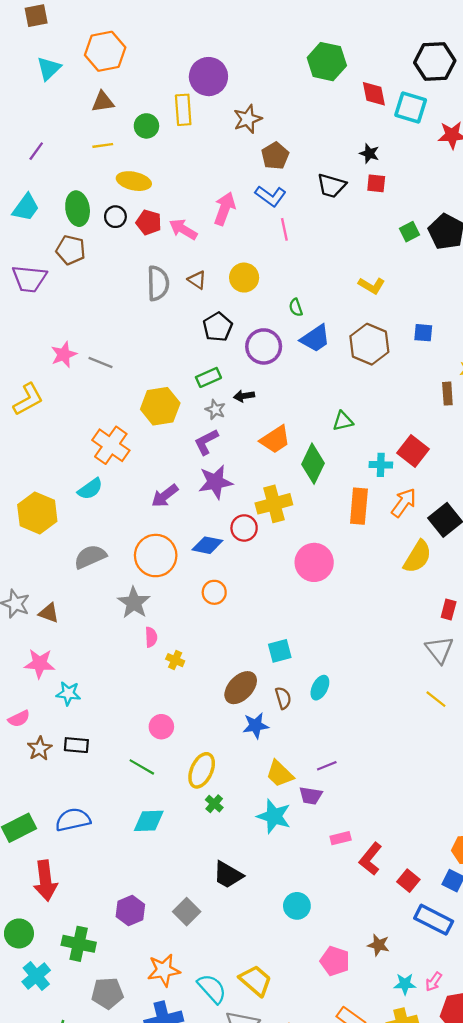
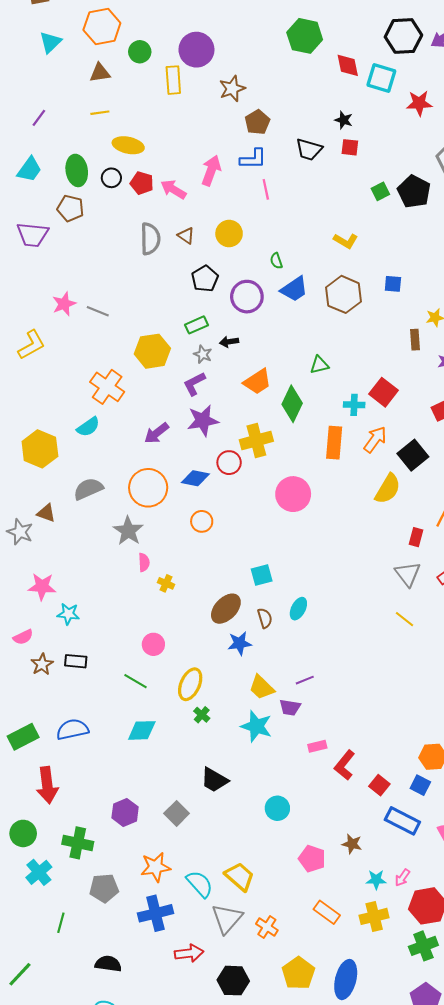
green circle: (146, 126) -> (140, 52), moved
blue L-shape: (271, 196) -> (253, 159), turned -36
brown triangle: (49, 613) -> (46, 513), moved

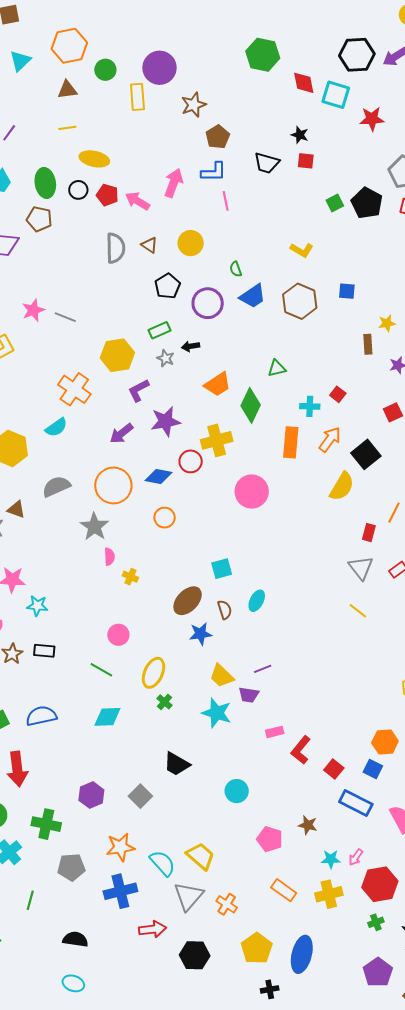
purple L-shape: (194, 384) -> (138, 390), moved
red square: (384, 392) -> (338, 394), size x0.6
green cross: (423, 946) -> (376, 922), size x0.6

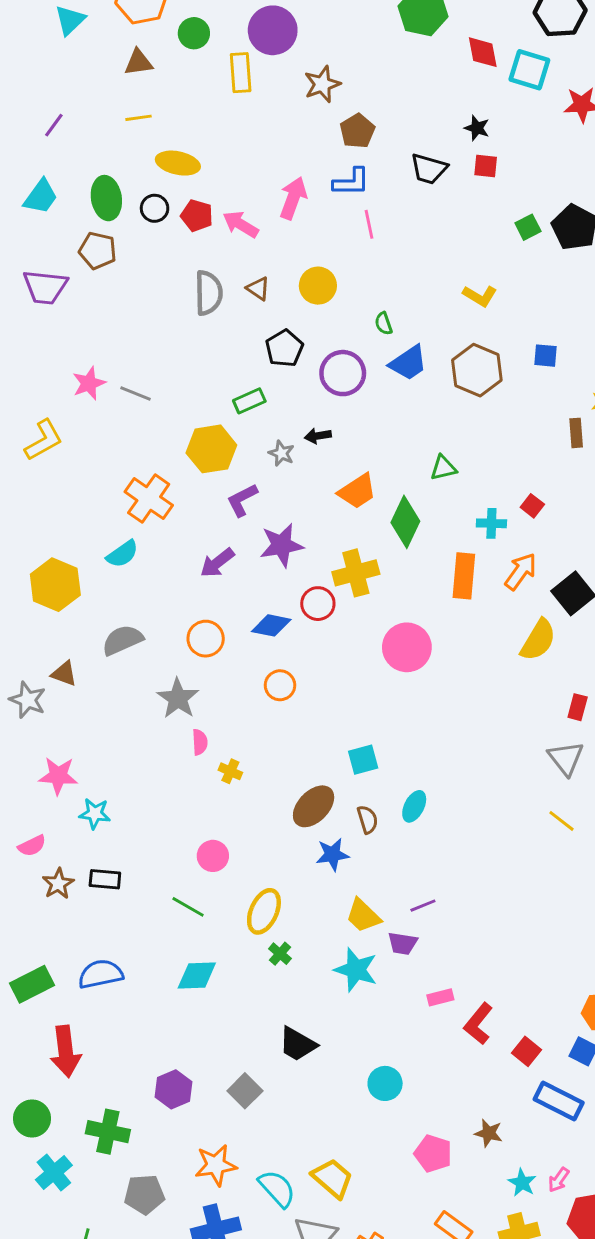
green rectangle: (160, 330) -> (249, 401), moved
orange circle: (113, 485) -> (206, 639), size x0.7
cyan star: (331, 859) -> (522, 1183), turned 30

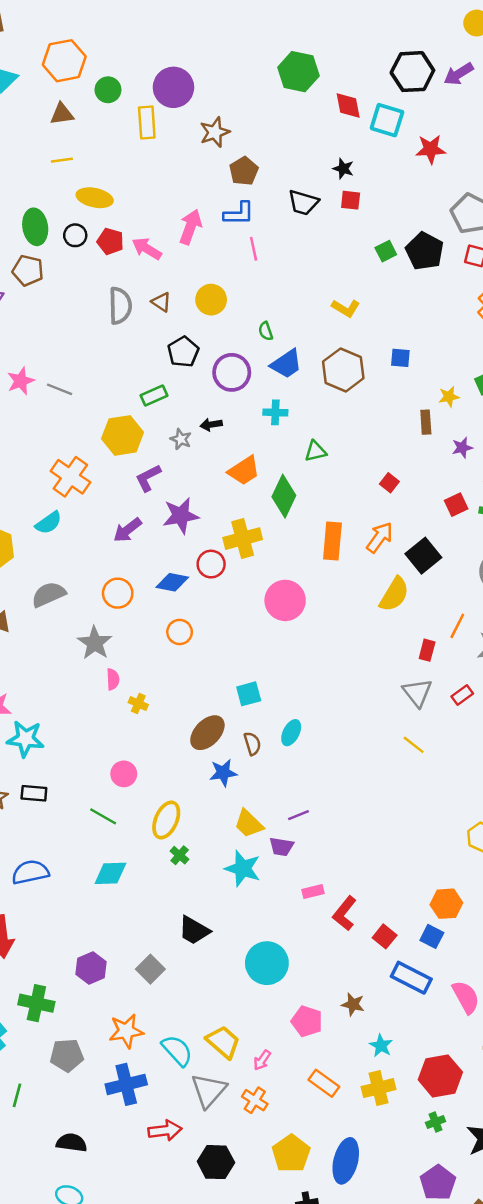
cyan cross: (491, 523) -> (275, 412), moved
cyan star: (95, 814) -> (26, 739), size x1.4
cyan circle: (385, 1083) -> (267, 963), size x1.5
pink arrow: (559, 1180) -> (262, 1060), moved

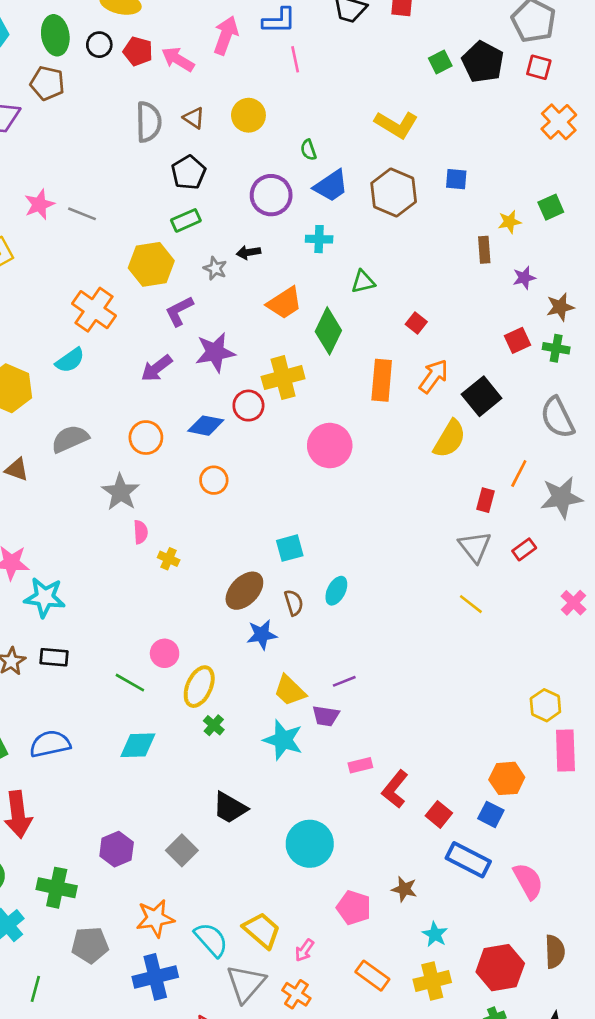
yellow L-shape: (346, 308) -> (396, 125), size x1.4
black pentagon: (183, 352) -> (189, 172), moved
red square: (389, 483) -> (416, 323), moved
pink circle: (124, 774) -> (165, 653), moved

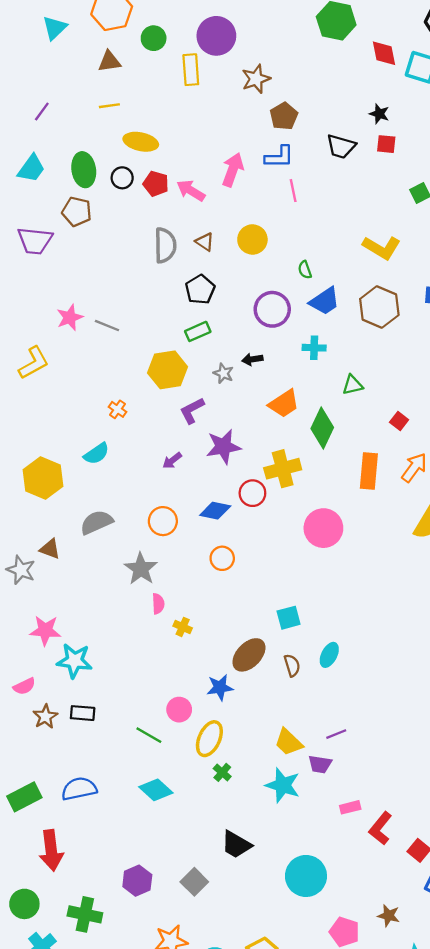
orange cross: (94, 310) -> (117, 409), size x0.5
purple arrow: (157, 368) -> (172, 461), size x0.7
blue star: (262, 635) -> (220, 687), moved
cyan diamond: (138, 745) -> (156, 790), turned 44

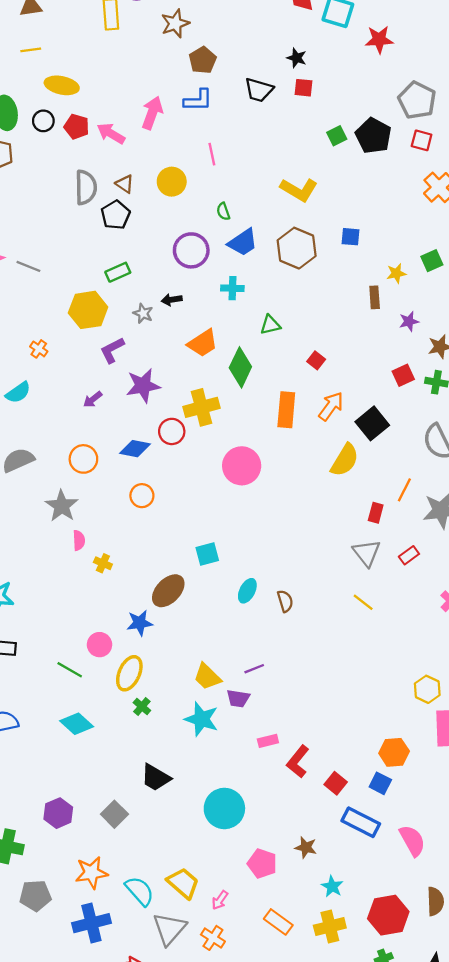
pink line: (293, 191) -> (212, 154), moved
black pentagon: (200, 290) -> (116, 215), moved
brown semicircle: (292, 665) -> (285, 601), moved

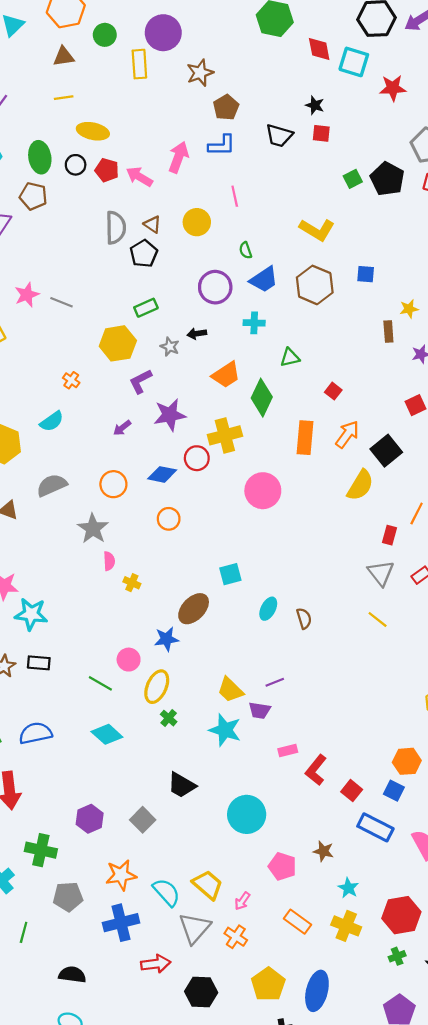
yellow cross: (330, 927) -> (346, 926), turned 36

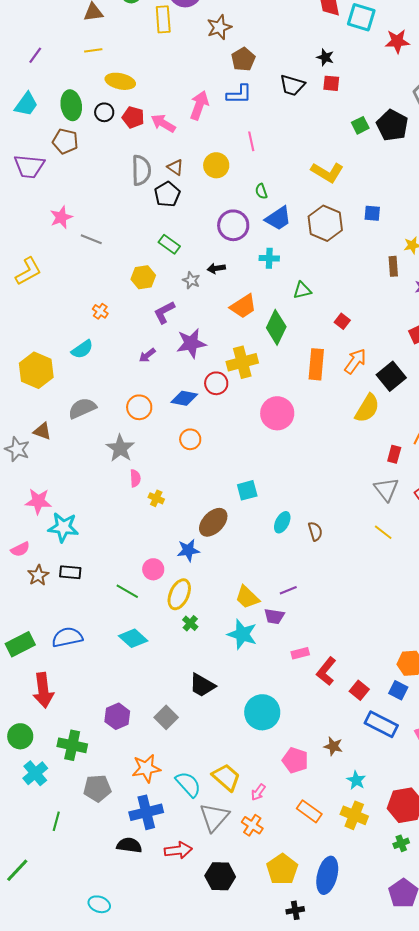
pink star: (27, 295) -> (61, 217), moved
green rectangle: (146, 308) -> (169, 244), turned 60
yellow hexagon: (118, 343) -> (143, 277), size x0.7
black semicircle: (72, 975) -> (129, 845), moved

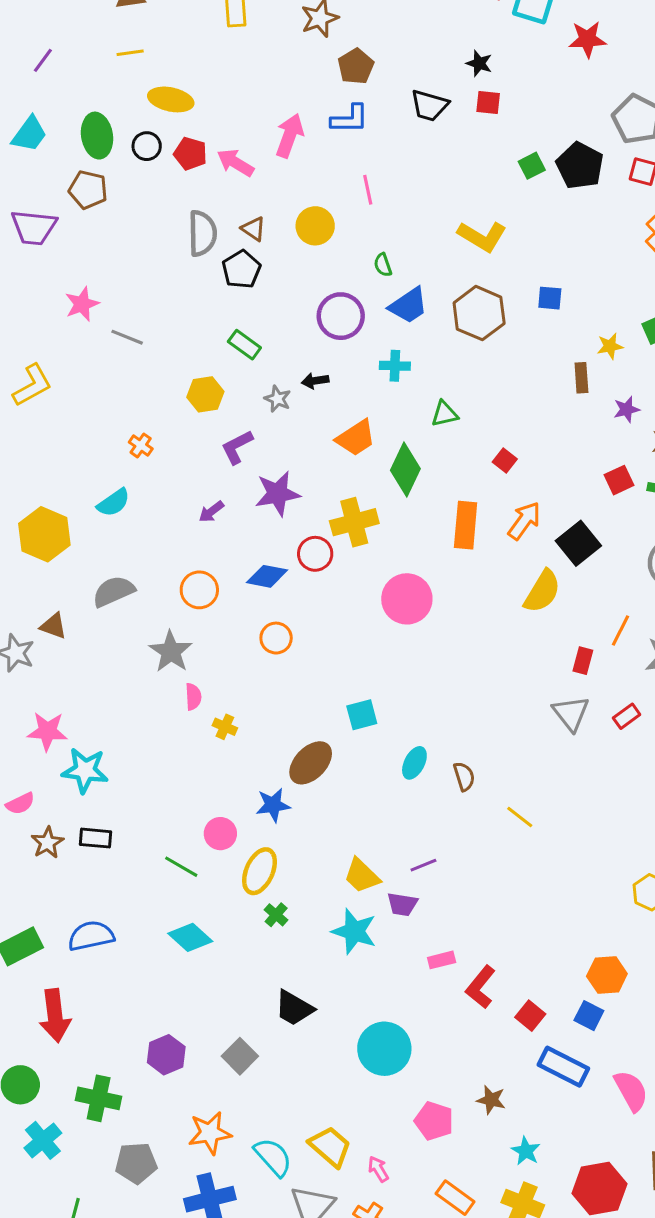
yellow line: (383, 532) -> (520, 817), moved
pink arrow: (258, 792) -> (378, 1169), turned 114

